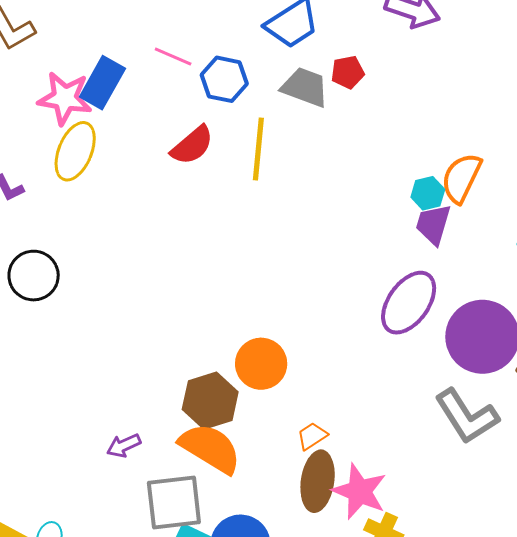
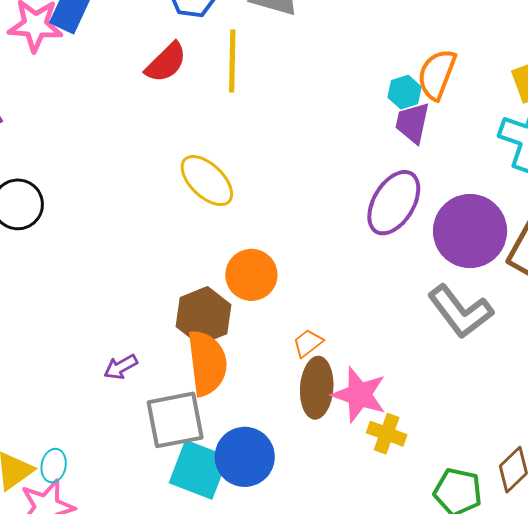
yellow ellipse: (75, 151) -> (207, 181), moved, turned -64
orange semicircle: (210, 448) -> (207, 363), turned 56

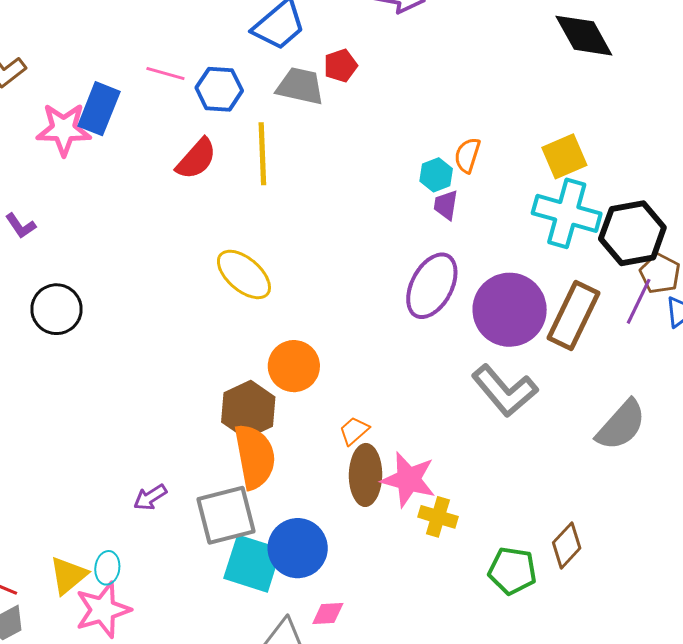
orange semicircle: (437, 74) -> (467, 155), size x0.7
purple trapezoid: (412, 123) -> (446, 205), size x0.7
purple arrow: (121, 367) -> (150, 497), moved

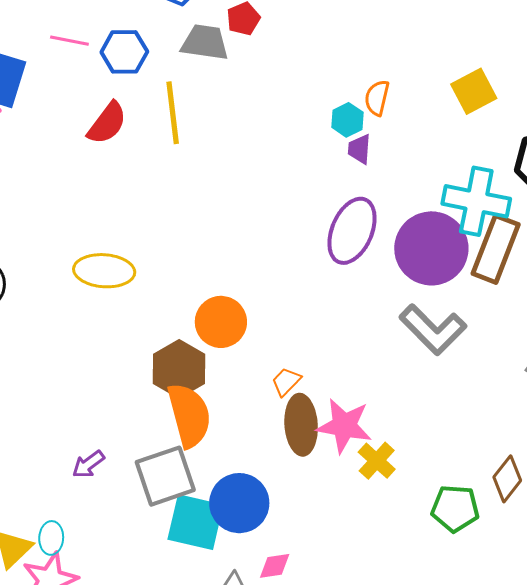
cyan cross: (567, 213) -> (476, 201), moved
yellow ellipse: (244, 274) -> (104, 271), moved, turned -32
yellow cross: (438, 517) -> (377, 461), turned 30

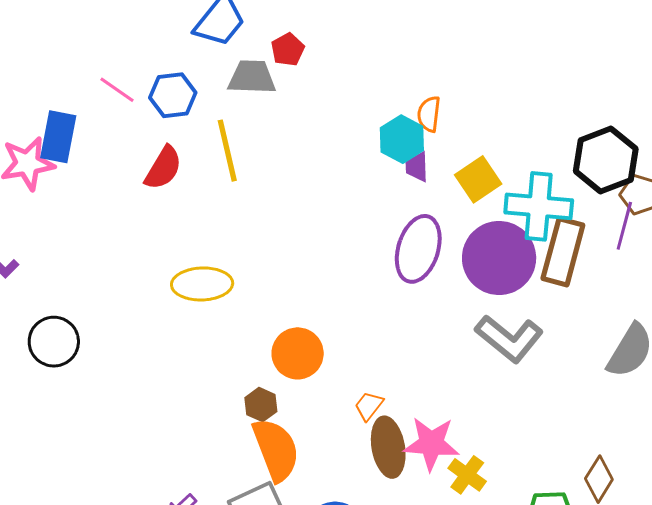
pink line: (69, 41) -> (117, 90), turned 30
yellow square: (474, 91) -> (478, 179), moved
cyan hexagon: (347, 120) -> (402, 139), size x1.4
yellow ellipse: (104, 271) -> (202, 284), moved
brown hexagon: (179, 369) -> (261, 405), size x0.6

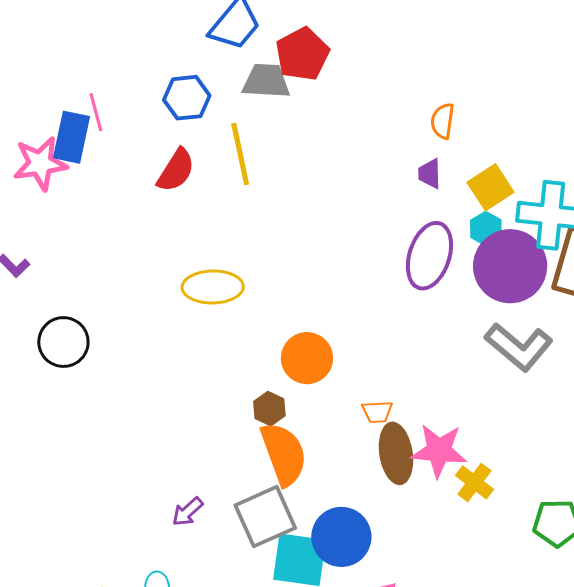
red pentagon: (288, 50) -> (302, 54), size x1.6
pink line: (117, 90) -> (96, 112), moved, turned 39
cyan hexagon: (402, 139) -> (486, 229), moved, size x0.7
orange trapezoid: (369, 406) -> (377, 412), turned -132

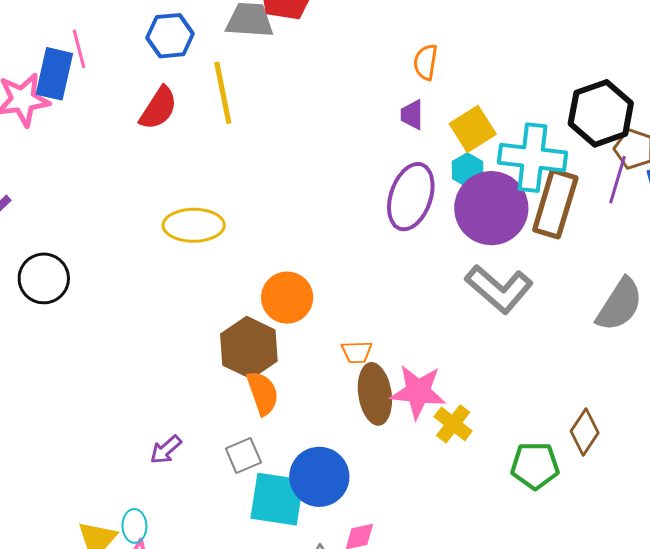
brown hexagon: (269, 409) -> (249, 348), size x1.8
orange semicircle: (284, 454) -> (263, 393), size x0.7
gray square: (265, 517) -> (243, 456), size x0.6

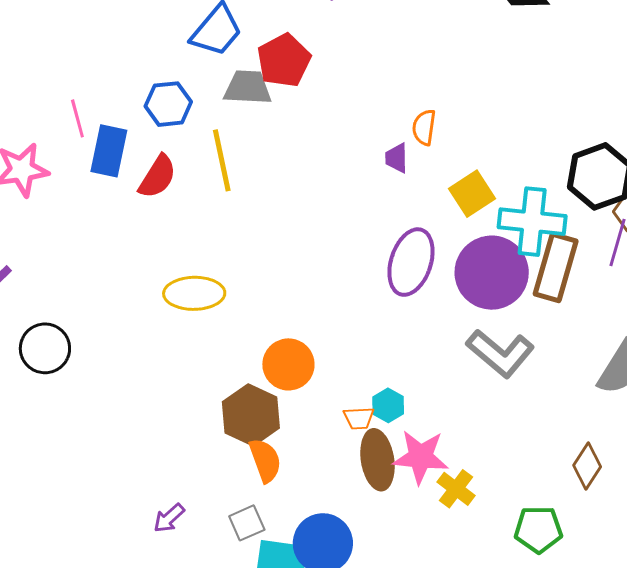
blue rectangle: (54, 74) -> (109, 151), moved
purple trapezoid: (412, 115) -> (397, 158), moved
cyan hexagon: (468, 170) -> (388, 405), moved
brown diamond: (585, 432) -> (587, 466), moved

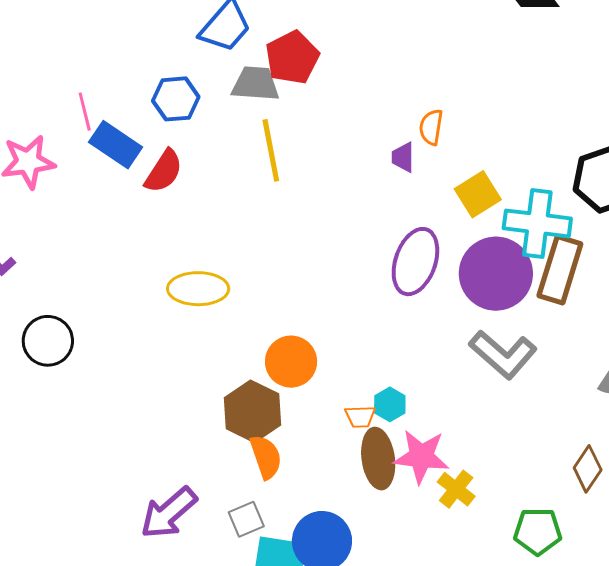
blue rectangle: (109, 151) -> (116, 145), turned -69
yellow line: (222, 160) -> (271, 150), moved
purple arrow: (169, 518) -> (169, 513), size x1.8

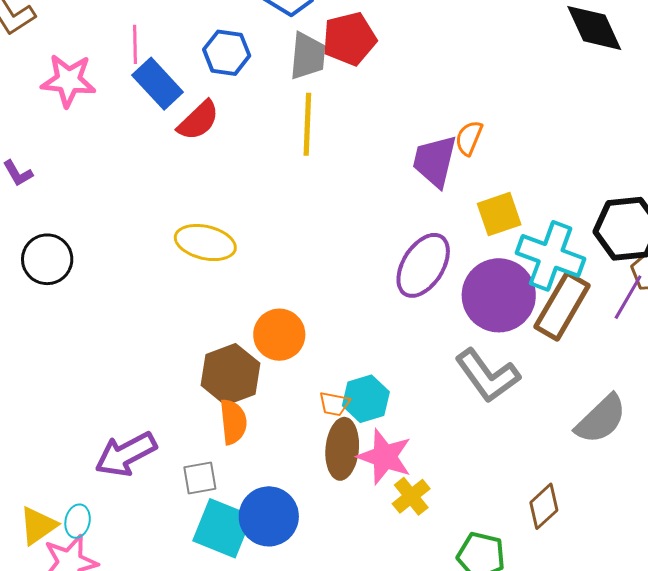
gray trapezoid: (255, 84) -> (308, 56), turned 78
purple trapezoid: (403, 157) -> (435, 161), size x1.8
cyan hexagon: (390, 404) -> (366, 399), size x1.4

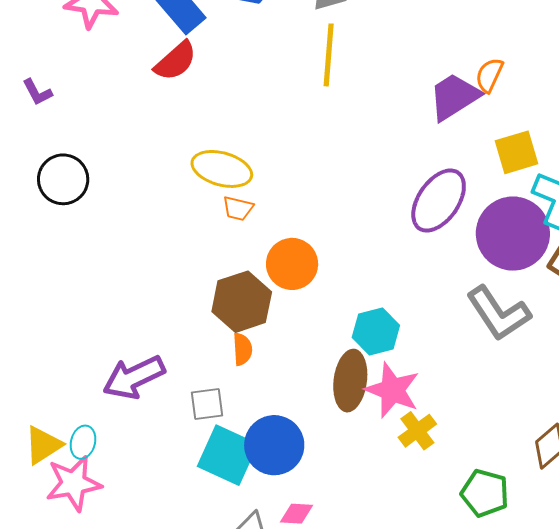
red semicircle: (198, 120) -> (176, 61), moved
purple trapezoid: (435, 161) -> (454, 97), turned 42
orange trapezoid: (334, 404) -> (238, 208), moved
orange semicircle: (233, 422) -> (242, 349), size x0.7

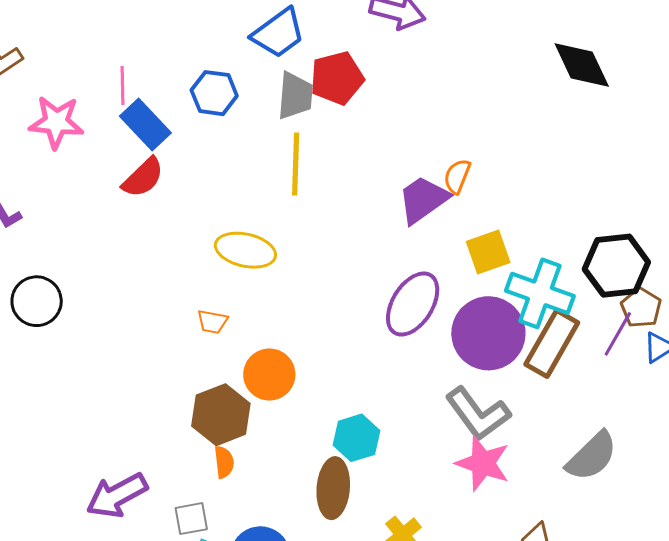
yellow ellipse: (222, 169) -> (245, 250), moved
pink star: (392, 390) -> (483, 463), moved

